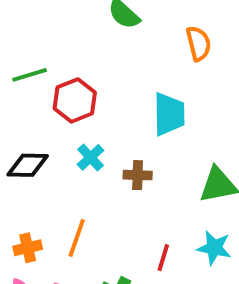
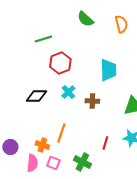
orange semicircle: (199, 43) -> (121, 24), moved
green line: (30, 75) -> (43, 39), moved
orange cross: (28, 248) -> (42, 145), moved, turned 32

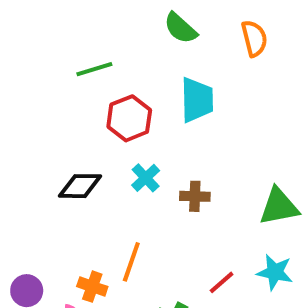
cyan trapezoid: (108, 70) -> (197, 100), moved
red line: (105, 143) -> (222, 282), turned 32

